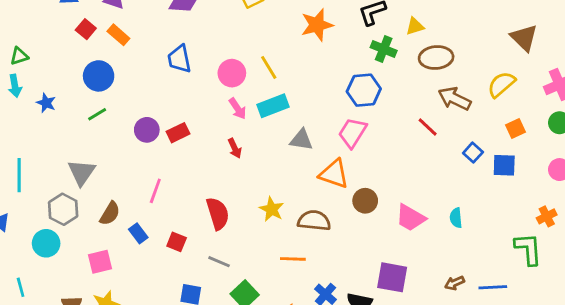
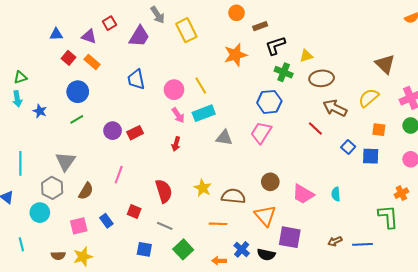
orange square: (516, 128) -> (379, 130), turned 32
red arrow: (235, 148) -> (176, 144), turned 40
orange triangle: (334, 174) -> (265, 216), moved, turned 30
blue rectangle: (138, 233) -> (106, 221), moved

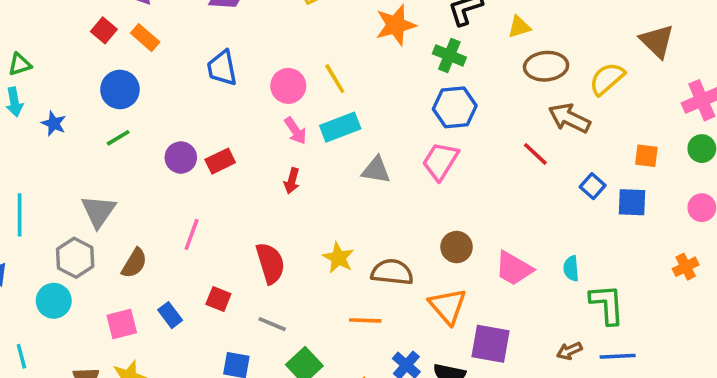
green cross: (284, 72) -> (449, 55), moved
yellow semicircle: (369, 98) -> (607, 79), moved
green L-shape: (388, 217) -> (607, 304), moved

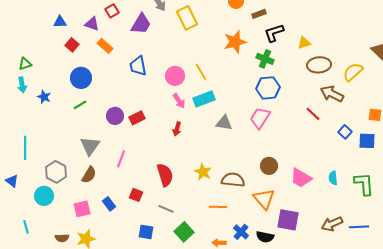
orange rectangle: (145, 38) -> (105, 46), moved
gray triangle: (98, 211) -> (90, 146), moved
green L-shape: (607, 304) -> (364, 184), moved
brown arrow: (569, 351) -> (332, 224), size x1.5

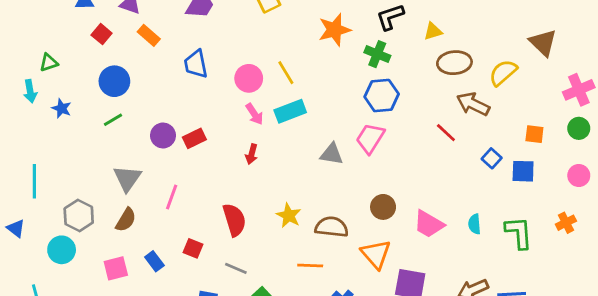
green triangle: (25, 64) -> (49, 63), moved
gray triangle: (224, 123) -> (332, 154), moved

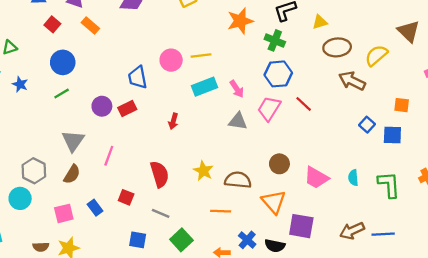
blue trapezoid: (196, 64) -> (138, 77), moved
yellow line: (286, 73) -> (201, 55), turned -66
pink arrow: (254, 114) -> (237, 89), moved
red line: (446, 133) -> (304, 104), moved

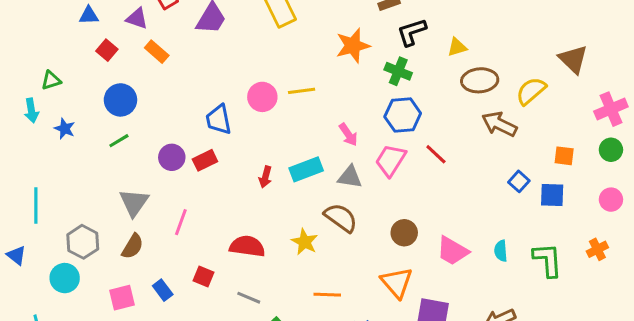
cyan rectangle: (204, 87) -> (306, 169), moved
red semicircle: (160, 174) -> (247, 246), turned -65
brown semicircle: (238, 180) -> (341, 218), moved, turned 30

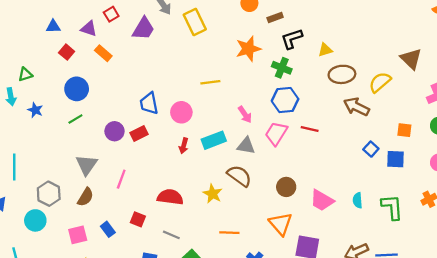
pink circle: (262, 97) -> (181, 112), moved
red line: (436, 154) -> (310, 129), turned -30

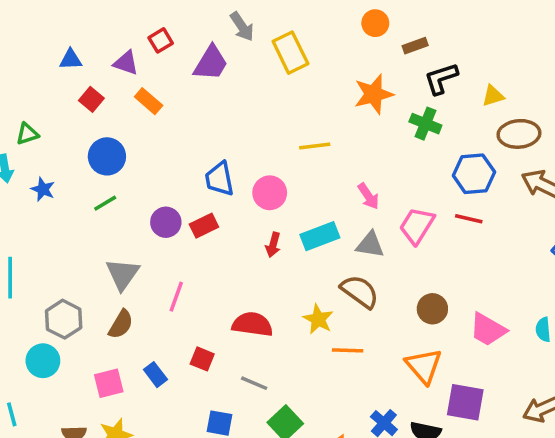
blue hexagon: (285, 100) -> (474, 174), moved
orange line: (229, 233) -> (348, 350), moved

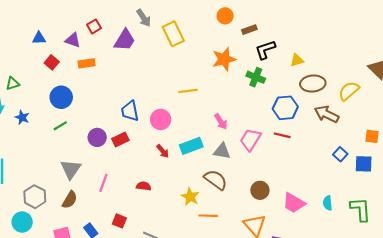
orange rectangle: (149, 101) -> (87, 63), turned -49
red arrow: (273, 245) -> (163, 151), turned -56
red semicircle: (252, 324) -> (144, 186), moved, size x0.6

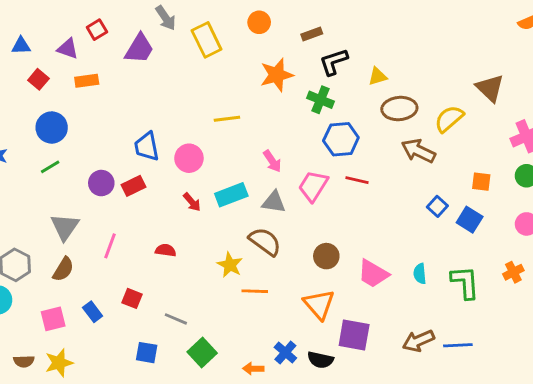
orange circle: (225, 16) -> (259, 22), moved
blue hexagon: (285, 108) -> (341, 139), moved
blue square: (364, 164) -> (470, 220), turned 30

